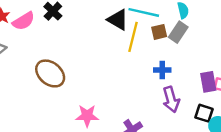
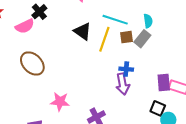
black triangle: (118, 20) -> (83, 31), moved
pink semicircle: (24, 21) -> (25, 26), moved
purple arrow: (171, 99) -> (123, 84), moved

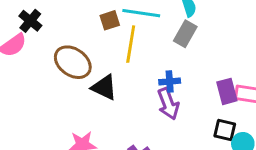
black triangle: (83, 31) -> (104, 87), moved
brown square: (126, 37) -> (110, 20), moved
brown ellipse: (32, 64) -> (73, 62), moved

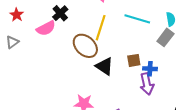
brown square: (110, 20) -> (134, 60), moved
yellow line: (131, 44) -> (101, 28), moved

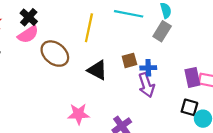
black cross: (60, 13) -> (29, 17), moved
brown ellipse: (85, 46) -> (55, 54), moved

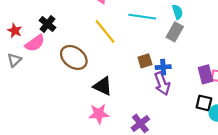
yellow line: (89, 28) -> (105, 31), turned -48
pink semicircle: (28, 34) -> (35, 43), moved
black triangle: (97, 70) -> (103, 86), moved

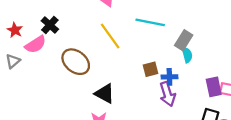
cyan semicircle: (177, 12) -> (187, 55), moved

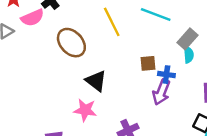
purple arrow: (167, 94) -> (161, 92), turned 30

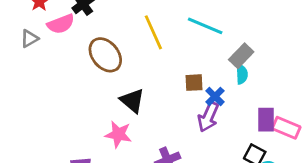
blue cross: (166, 75) -> (215, 96), turned 35

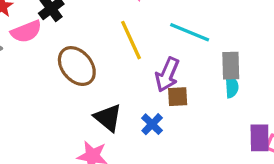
gray rectangle: (241, 56) -> (231, 66), turned -45
blue cross: (215, 96) -> (152, 124), moved
purple arrow: (208, 117) -> (167, 75), moved

